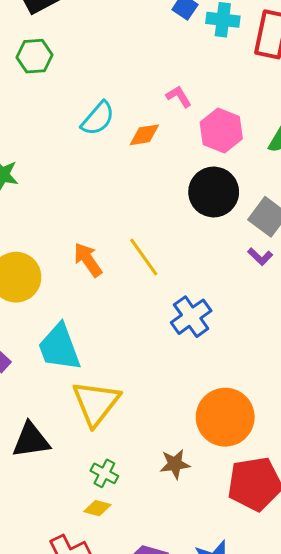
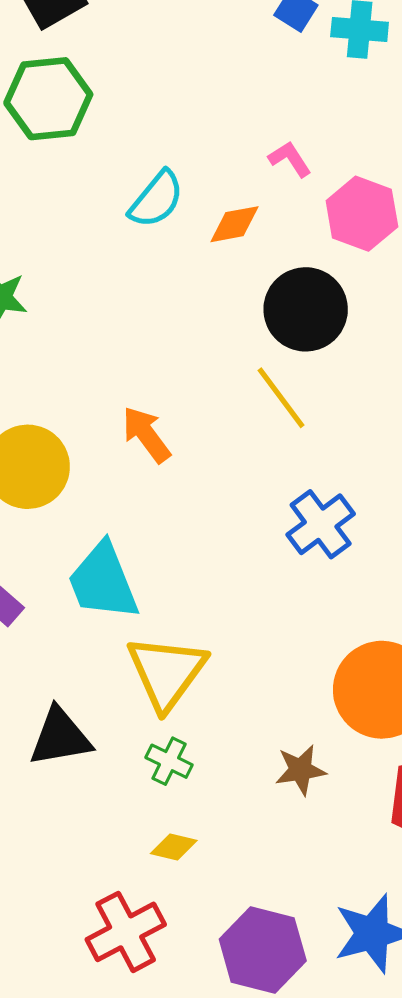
green hexagon: (35, 56) -> (48, 99), size x1.4
black circle: (214, 192) -> (306, 309), moved
yellow line: (144, 257) -> (281, 398), moved
green cross: (104, 473) -> (169, 761), moved

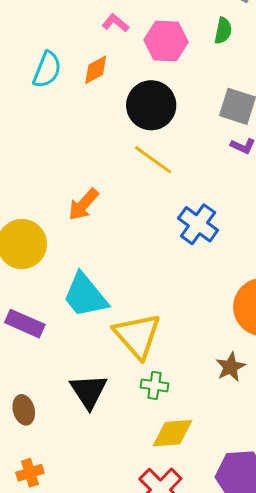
orange arrow: (146, 435) -> (83, 205), turned -84
black triangle: (60, 737) -> (89, 391), turned -36
yellow diamond: (174, 847) -> (172, 433), size x1.6

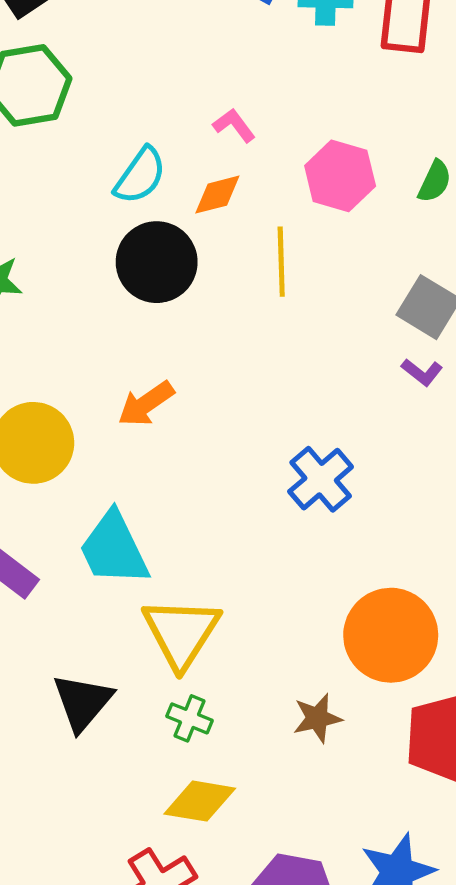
pink L-shape: (115, 23) -> (234, 125), moved
black circle: (151, 105) -> (157, 262), moved
yellow line: (153, 160) -> (281, 262), moved, turned 39

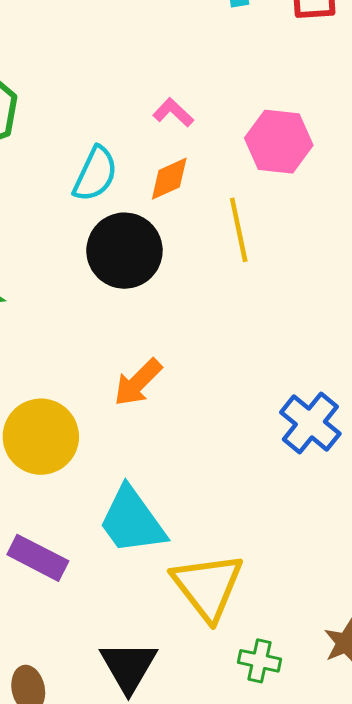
green cross: (190, 718) -> (260, 661), moved

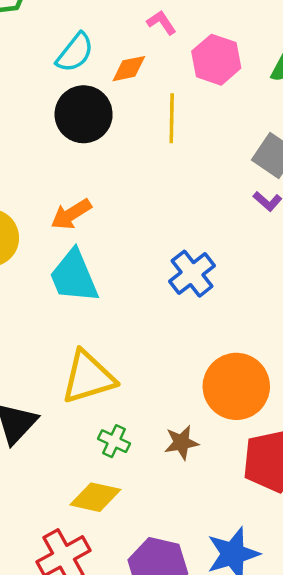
pink L-shape: (173, 113) -> (161, 22), moved
cyan trapezoid: (132, 521) -> (74, 276), moved
yellow triangle: (208, 586) -> (88, 377), turned 38

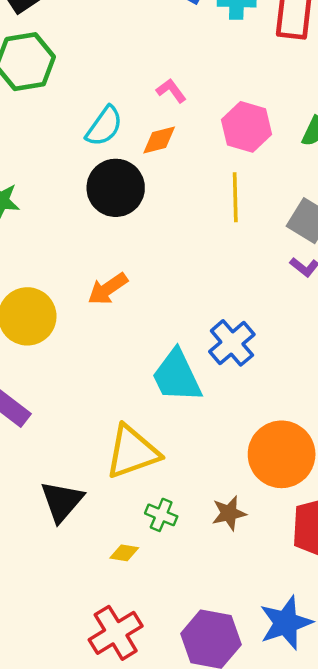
pink L-shape: (161, 22) -> (171, 91), moved
yellow line: (172, 118) -> (235, 197), moved
cyan trapezoid: (74, 276) -> (177, 376), moved
yellow diamond: (95, 497) -> (124, 553), moved, size x0.6

